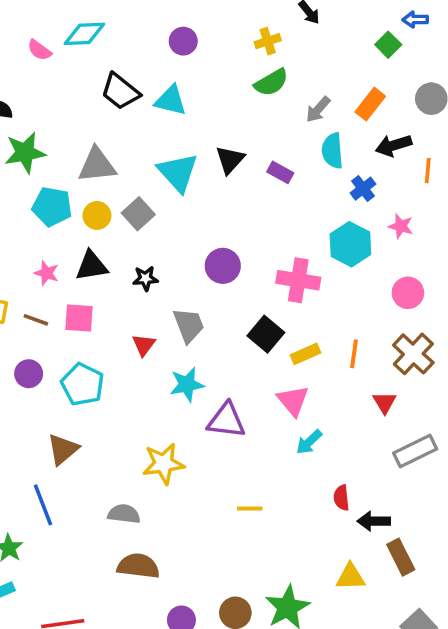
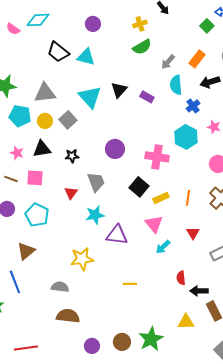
red triangle: (385, 402) -> (193, 233), moved

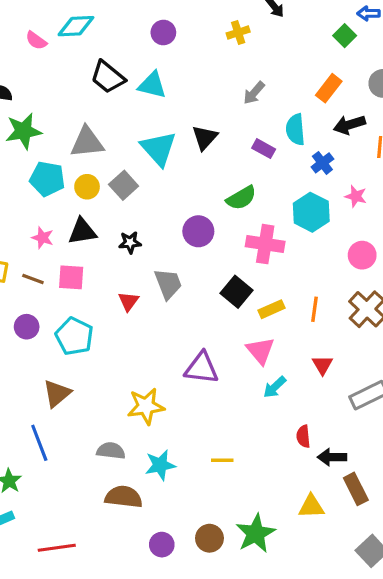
green semicircle: (142, 47) -> (241, 198), moved
gray arrow: (168, 62) -> (254, 93), moved
purple rectangle: (147, 97) -> (264, 149), moved
cyan star: (95, 215) -> (160, 465), moved
yellow line: (130, 284) -> (222, 460), moved

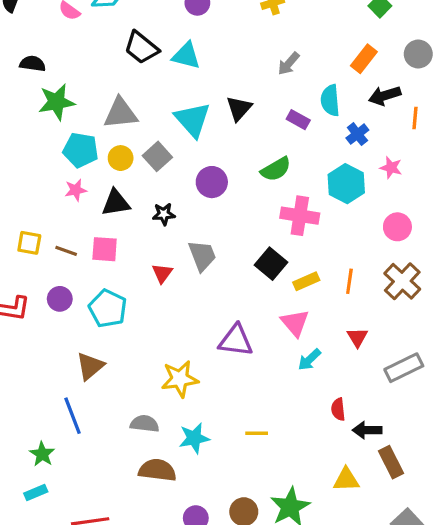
purple circle: (198, 231) -> (212, 182), moved
pink star: (43, 238) -> (76, 190), moved, turned -30

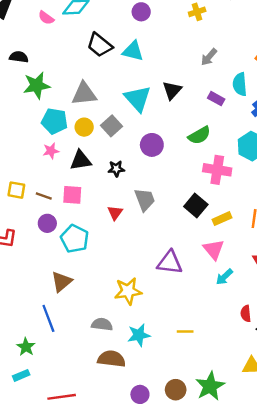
purple circle: (60, 299) -> (47, 223), moved

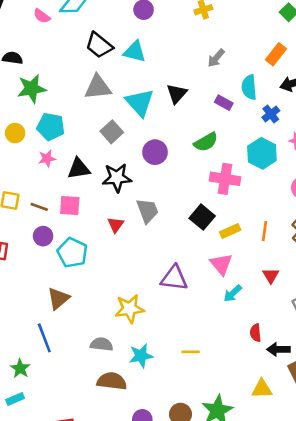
gray triangle: (84, 94) -> (98, 87), moved
yellow circle: (84, 127) -> (15, 133), moved
black star: (116, 169) -> (117, 178), size x1.6

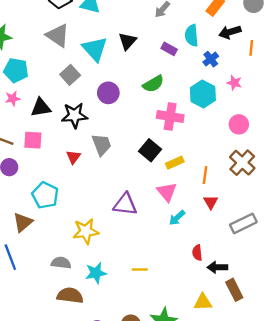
gray triangle: (98, 87) -> (58, 35), turned 40
orange line: (264, 231) -> (205, 175), moved
cyan pentagon: (72, 253) -> (45, 195), moved

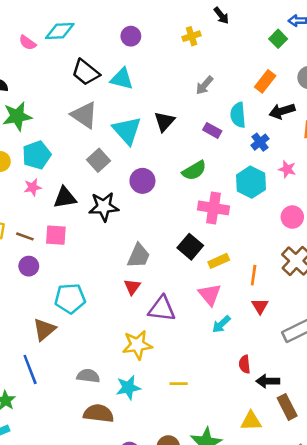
cyan pentagon: (16, 70) -> (37, 155), turned -30
gray trapezoid: (102, 145) -> (139, 256), moved, turned 45
red triangle: (73, 157) -> (132, 287), moved
cyan pentagon: (45, 195) -> (70, 298), turned -30
yellow star: (86, 231) -> (137, 345), moved

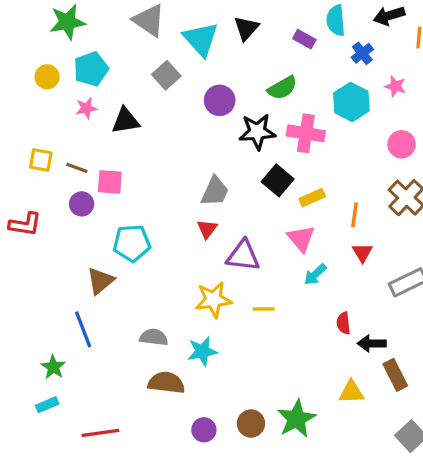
black star: (104, 207) -> (257, 132), moved
pink square: (56, 235) -> (110, 182), moved
yellow line: (179, 384) -> (264, 309), moved

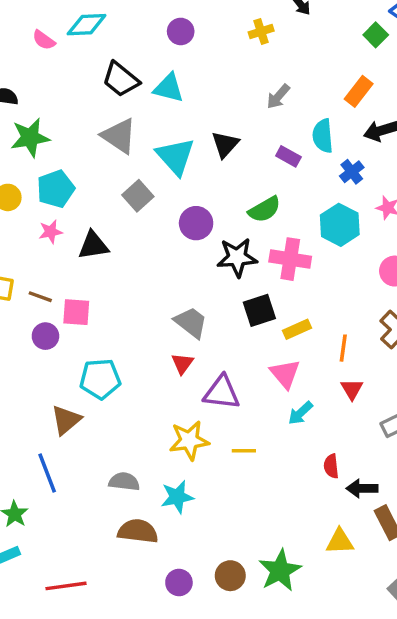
black square: (278, 180) -> (259, 310), turned 32
gray trapezoid: (215, 191) -> (191, 322), turned -76

